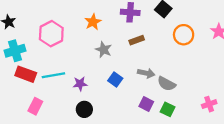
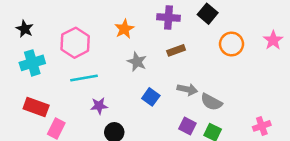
red rectangle: (26, 74) -> (36, 107), moved
cyan line: (53, 75) -> (84, 78), moved
purple star: (80, 84) -> (99, 106), moved

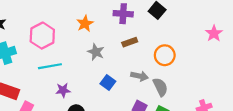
orange circle: (232, 44) -> (165, 55), moved
gray semicircle: (211, 102) -> (160, 87), turned -144

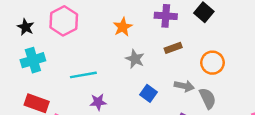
pink hexagon: (42, 36) -> (64, 21), moved

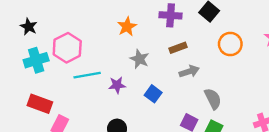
pink hexagon: (64, 21) -> (67, 48), moved
orange circle: (212, 63) -> (230, 44), moved
gray arrow: (184, 86) -> (189, 71), moved, turned -30
purple star: (98, 102) -> (117, 85), moved

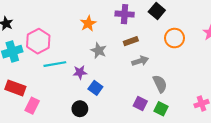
blue square: (153, 94) -> (95, 88), moved

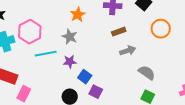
gray star: (99, 50) -> (70, 37), moved
gray semicircle: (160, 84) -> (147, 73), turned -30
purple square: (140, 104) -> (96, 92), moved

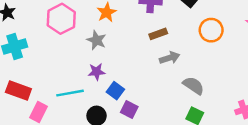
pink hexagon: (30, 32) -> (61, 19), moved
cyan line: (46, 54) -> (70, 93), moved

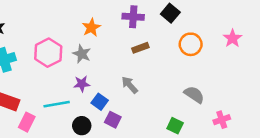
pink hexagon: (61, 19) -> (48, 53), moved
gray arrow: (170, 58) -> (130, 85), moved, turned -114
gray semicircle: (194, 86) -> (194, 95), moved

